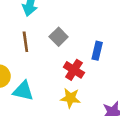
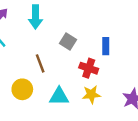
brown line: (25, 42) -> (40, 63), moved
cyan triangle: (23, 91) -> (59, 96), moved

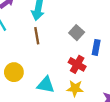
gray square: (68, 41) -> (77, 33), moved
brown line: (40, 63) -> (37, 36), moved

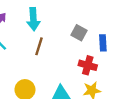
brown line: (37, 36) -> (39, 46), turned 42

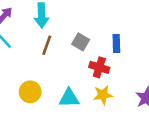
gray square: (79, 33) -> (81, 42), moved

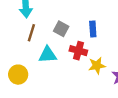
yellow star: (103, 95) -> (97, 66), moved
cyan triangle: (69, 98) -> (48, 55), moved

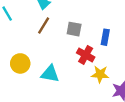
gray square: (61, 29) -> (74, 29), turned -32
cyan triangle: (48, 55) -> (50, 74), moved

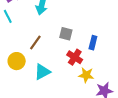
brown line: (44, 26) -> (35, 43), moved
cyan triangle: (50, 74) -> (42, 72), turned -42

